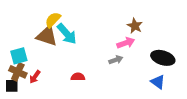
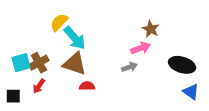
brown triangle: (47, 36) -> (75, 64), moved
brown cross: (18, 72) -> (39, 63), moved, turned 36
blue triangle: (158, 82) -> (191, 92), moved

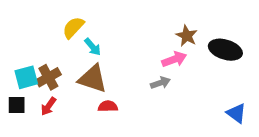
cyan arrow: (75, 38) -> (93, 47), size x0.6
black ellipse: (182, 65) -> (225, 50), moved
black square: (13, 96) -> (17, 105), moved

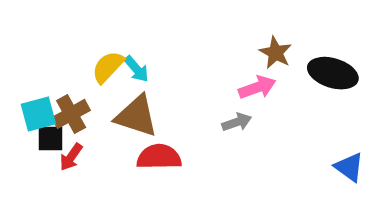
yellow semicircle: (73, 28) -> (108, 67), moved
black square: (17, 105) -> (51, 139), moved
red semicircle: (108, 106) -> (159, 157), size x1.5

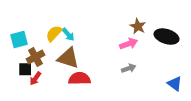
cyan square: (38, 114) -> (19, 40), moved
gray arrow: (237, 122) -> (129, 68), moved

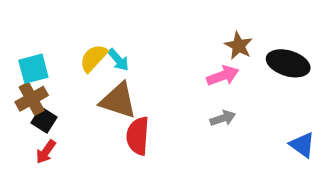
brown cross: (35, 57) -> (32, 99), moved
black square: (25, 69) -> (44, 120), turned 32
red arrow: (35, 79) -> (46, 152), moved
red semicircle: (79, 79) -> (138, 136), turned -85

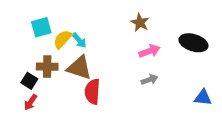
brown star: (239, 46) -> (140, 23), moved
cyan square: (33, 69) -> (41, 27), moved
brown cross: (32, 99) -> (47, 67), moved, turned 30
blue triangle: (302, 145) -> (203, 97), turned -30

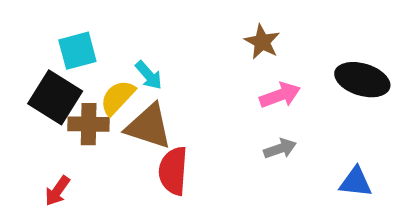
yellow semicircle: (63, 39) -> (118, 97), moved
black square: (29, 81) -> (55, 97), moved, size x1.6
blue triangle: (203, 97) -> (356, 182), moved

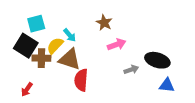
brown star: (262, 42) -> (104, 23), moved
black ellipse: (362, 80) -> (157, 60), moved
pink arrow: (280, 95) -> (117, 45), moved

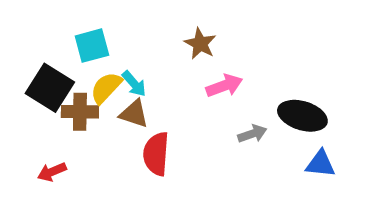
cyan square: (36, 24) -> (92, 46), moved
cyan arrow: (70, 35) -> (134, 84), moved
brown triangle: (70, 59) -> (134, 114), size x0.7
red arrow: (27, 89) -> (52, 172), turned 32

